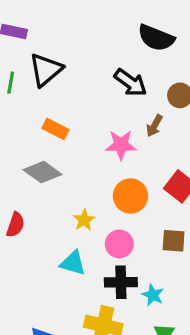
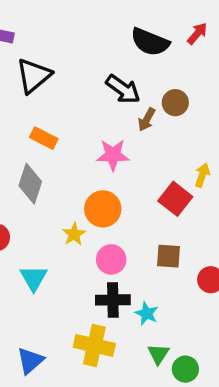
brown arrow: (154, 126) -> (147, 120), moved
gray diamond: (43, 172) -> (30, 184), turned 72
orange circle: (130, 196) -> (103, 209), moved
cyan triangle: (73, 263) -> (34, 278), moved, turned 44

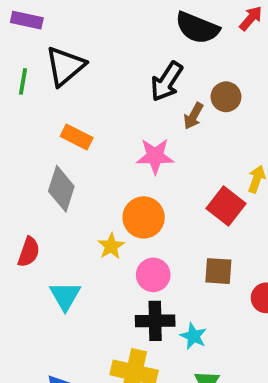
black arrow: (123, 89) -> (167, 81), turned 87

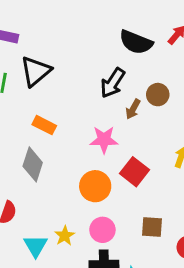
red square: (226, 206) -> (134, 172), moved
yellow star: (111, 246) -> (65, 236), moved

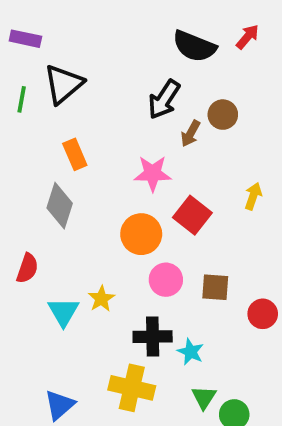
orange rectangle: (44, 125) -> (75, 154), turned 40
pink circle: (102, 230) -> (166, 280), moved

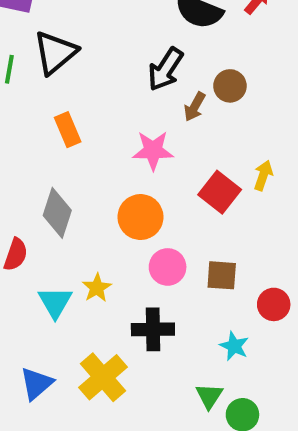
gray diamond: (60, 206) -> (57, 213), moved
red square: (192, 215) -> (220, 192), moved
cyan star: (191, 352) -> (234, 346), moved
yellow cross: (132, 388) -> (103, 377), moved, turned 36
blue triangle: (60, 405) -> (36, 384), moved

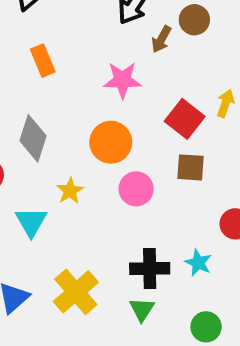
brown square: (222, 275) -> (190, 167), moved
yellow star: (97, 288) -> (70, 191), moved
black cross: (153, 329) -> (150, 269), moved
green triangle: (209, 396) -> (142, 309), moved

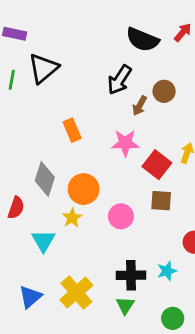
orange rectangle: (43, 61) -> (72, 130), moved
pink star: (122, 80) -> (125, 143), moved
orange circle: (111, 142) -> (84, 189), moved
cyan star: (198, 263) -> (167, 271), turned 30

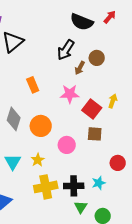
yellow star: (72, 218) -> (38, 160), moved
yellow cross: (76, 292) -> (46, 187), moved, turned 30
green triangle: (125, 305) -> (81, 207), moved

